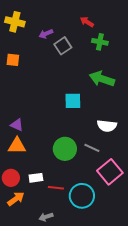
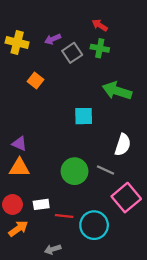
yellow cross: (15, 22) -> (17, 43), moved
green cross: (100, 42) -> (100, 48), moved
orange square: (13, 60) -> (35, 80), moved, turned 32
white semicircle: (107, 126) -> (123, 145), turned -78

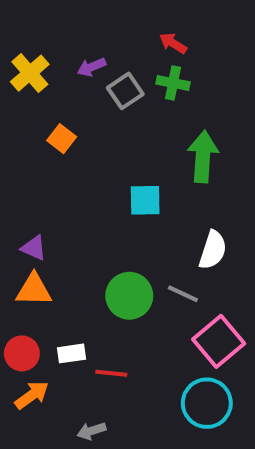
yellow cross: (17, 43) -> (30, 73), turned 35
green arrow: (117, 91) -> (203, 157), turned 76
cyan circle: (94, 225) -> (207, 403), moved

